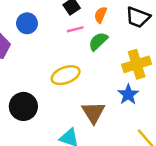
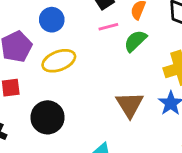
yellow ellipse: (66, 75) -> (59, 61), moved
brown triangle: (93, 112) -> (130, 105), moved

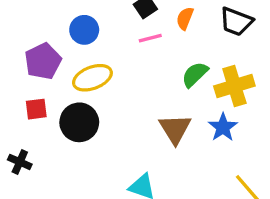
green semicircle: (135, 41) -> (195, 74), moved
black circle: (48, 117) -> (79, 122), moved

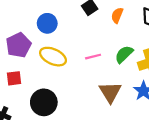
pink line: (150, 38) -> (93, 57), moved
yellow ellipse: (92, 78) -> (53, 57), turned 45
black circle: (79, 122) -> (44, 102), moved

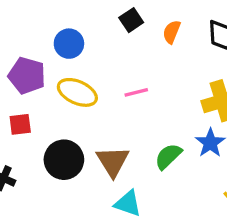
purple pentagon: (19, 45) -> (27, 76), turned -30
green semicircle: (124, 54) -> (168, 156), moved
brown triangle: (110, 92) -> (113, 161), moved

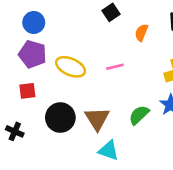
orange semicircle: (172, 32) -> (141, 33), moved
blue circle: (69, 44) -> (34, 22), moved

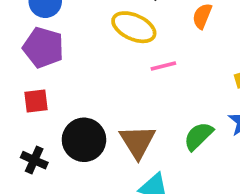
yellow ellipse: (70, 67) -> (134, 27), moved
black cross: (15, 131) -> (34, 160), moved

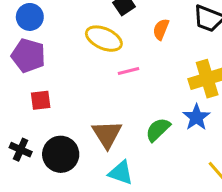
red square: (36, 101) -> (41, 100), moved
black circle: (84, 140) -> (61, 154), moved

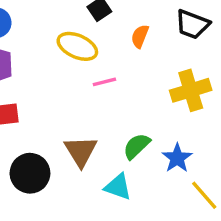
blue star: (196, 117) -> (177, 158), moved
cyan triangle: (121, 173) -> (118, 187), moved

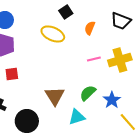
pink line: (104, 82) -> (94, 59), moved
black circle: (30, 173) -> (27, 121), moved
cyan triangle: (118, 187) -> (77, 117), turned -36

